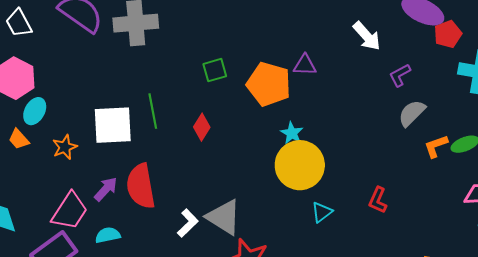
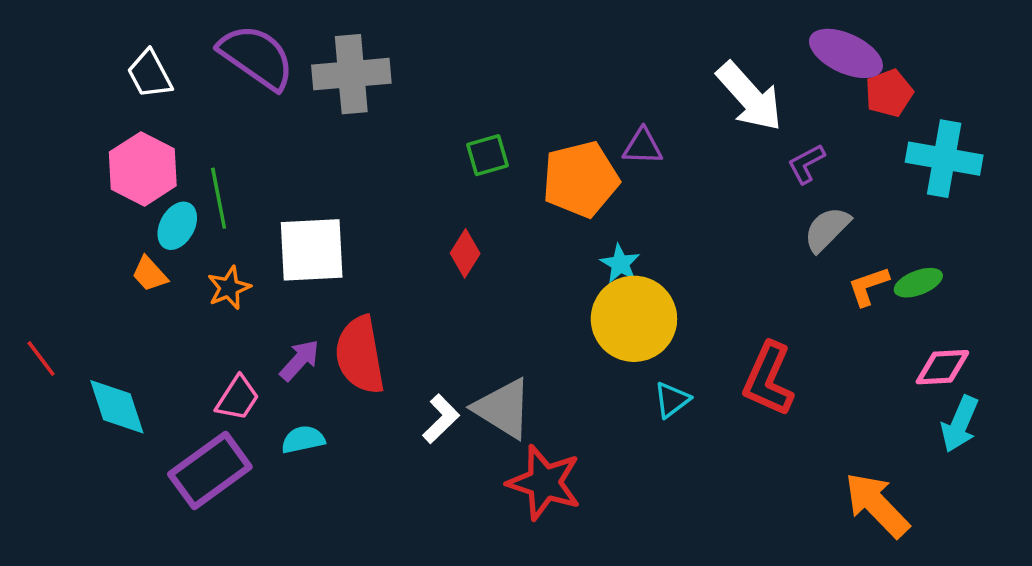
white arrow: (367, 36) -> (749, 97), size x1.4
orange pentagon: (269, 84) -> (581, 179), turned -30
green line: (153, 111) -> (219, 198), moved
red L-shape: (378, 200) -> (768, 379), size x1.6
pink trapezoid: (70, 211) -> (238, 398), size x0.7

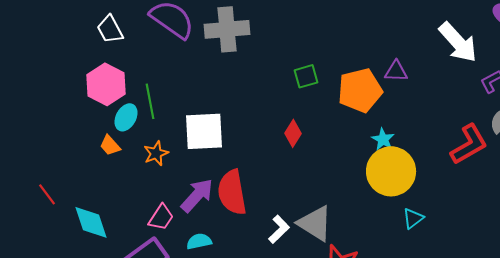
purple arrow: (300, 360) -> (197, 195), size x1.4
red L-shape: (768, 379) -> (469, 144), moved, turned -144

